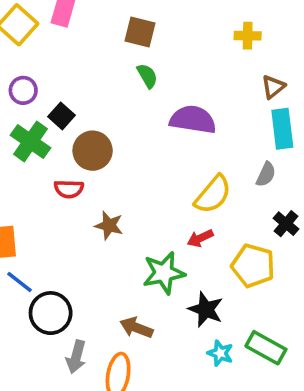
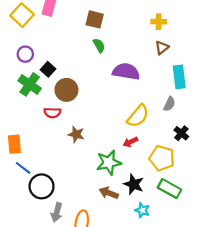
brown triangle: (273, 87) -> (162, 48), moved
brown arrow: (136, 328) -> (109, 193), moved
green rectangle: (266, 348) -> (169, 189), moved

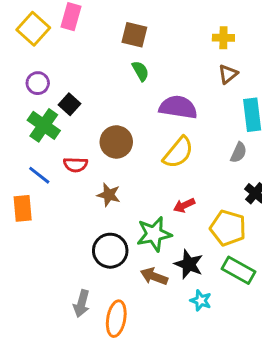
brown circle: (66, 90) -> (116, 142), moved
yellow semicircle: (138, 116) -> (178, 153), moved
blue line: (23, 168) -> (39, 175), moved
black circle: (42, 186) -> (110, 251), moved

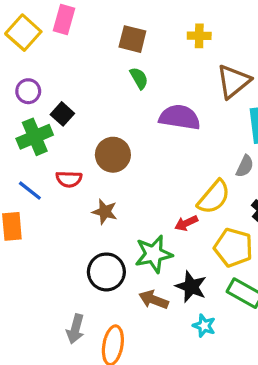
yellow cross: (223, 38) -> (199, 36), moved
brown triangle: (228, 74) -> (233, 81), size x1.6
green cross: (44, 125) -> (35, 137), turned 32
yellow semicircle: (178, 153) -> (214, 197), moved

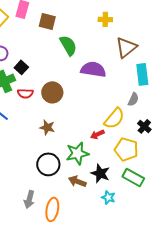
brown square: (132, 39) -> (47, 21), moved
green semicircle: (139, 78) -> (68, 45), size x1.5
red semicircle: (69, 179) -> (25, 93), moved

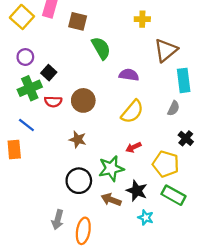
purple semicircle: (93, 69) -> (129, 75), size x0.7
yellow semicircle: (114, 118) -> (132, 112), moved

